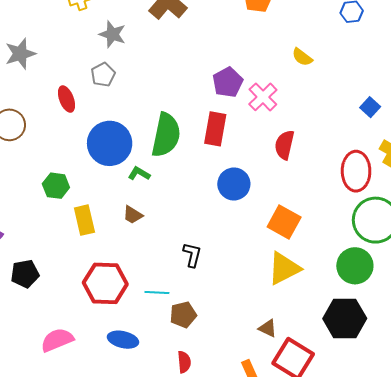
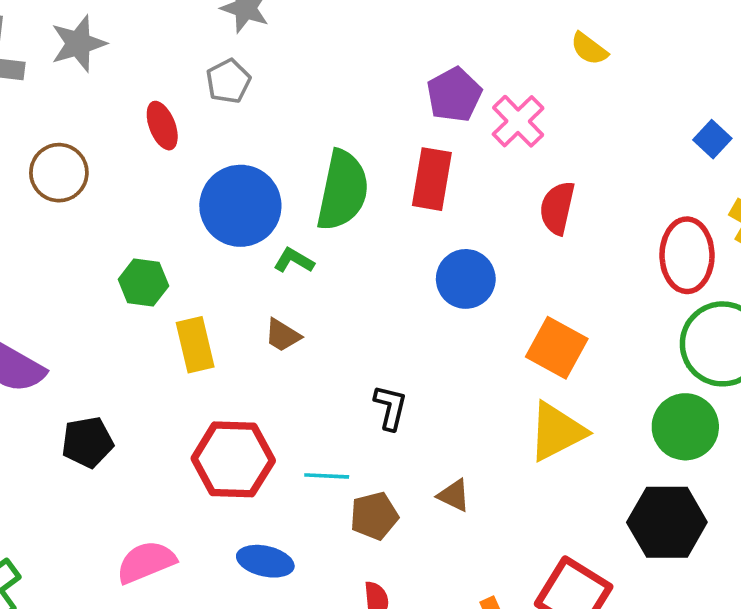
brown triangle: (268, 328) -> (454, 495), moved

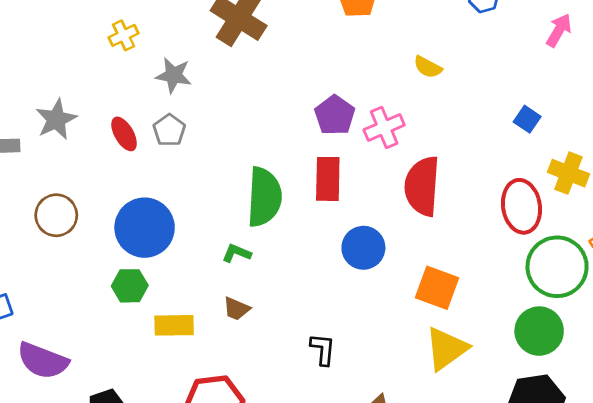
pink cross: (518, 121) -> (384, 127), turned 30
red ellipse: (162, 126) -> (124, 134), moved
blue circle: (240, 206) -> (145, 228), moved
red semicircle: (557, 208) -> (422, 186), size x1.5
yellow rectangle: (195, 345) -> (174, 325), turned -69

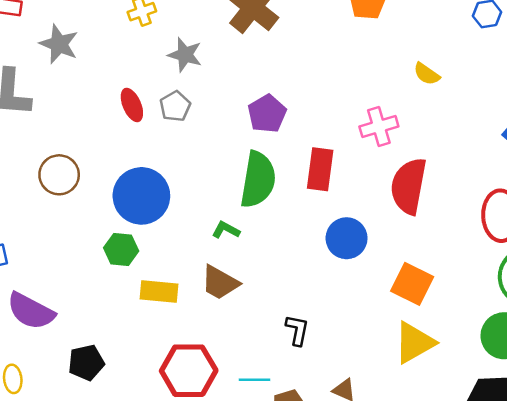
purple pentagon: (335, 115) -> (267, 114), moved
gray star: (56, 119) -> (59, 44), moved, turned -30
brown trapezoid: (237, 309) -> (220, 283), size x1.5

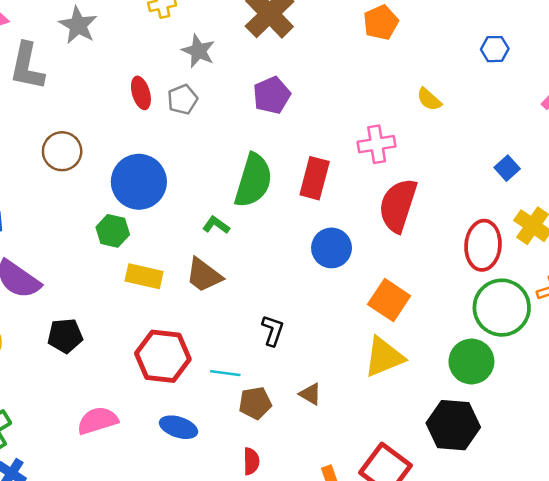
purple pentagon: (267, 114) -> (272, 95), moved

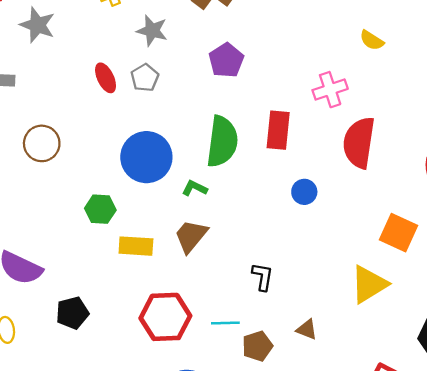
blue circle: (139, 182) -> (146, 157), moved
blue circle: (332, 248) -> (304, 192), size x0.7
brown trapezoid: (204, 275) -> (191, 236), turned 102
orange square: (389, 300) -> (399, 233), moved

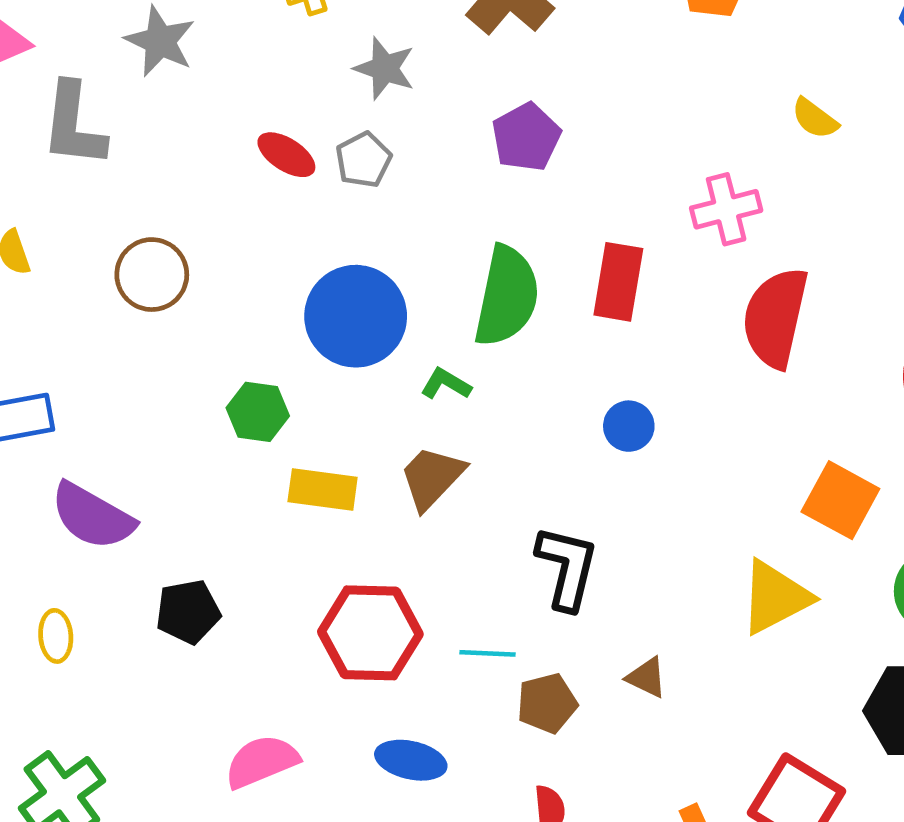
red ellipse: (106, 78) -> (286, 155), turned -36
blue circle: (304, 192) -> (629, 426), moved
black L-shape: (263, 277) -> (567, 568), size x1.5

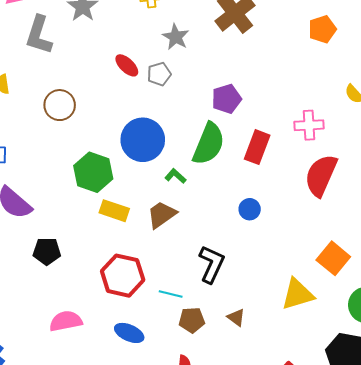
purple pentagon: (526, 137) -> (227, 99), moved
green hexagon: (258, 412) -> (93, 172), size x1.5

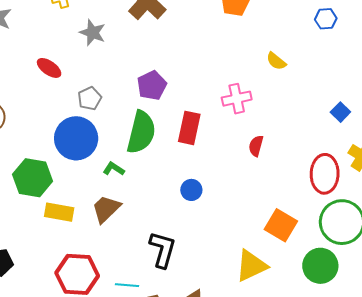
gray pentagon: (159, 74) -> (90, 99), moved
red semicircle: (321, 175) -> (256, 146), size x0.5

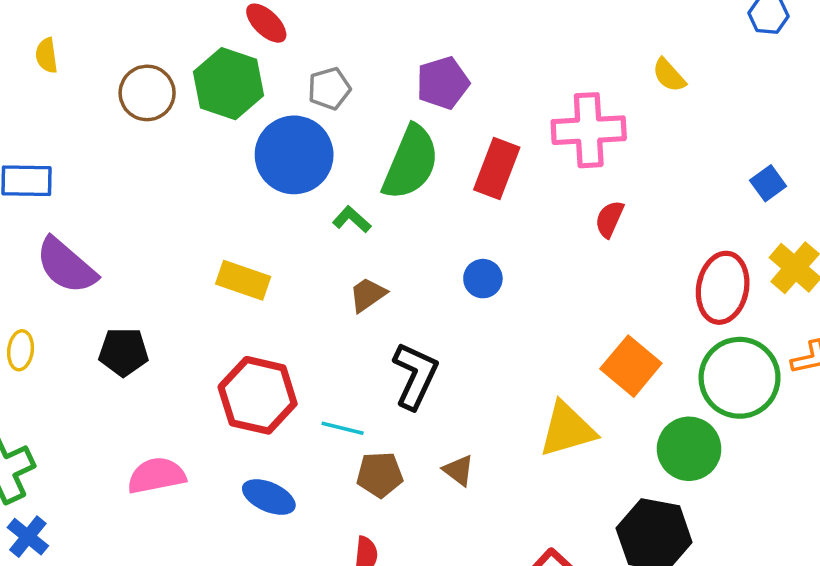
pink cross: (237, 99) -> (589, 130), size x1.4
green hexagon: (33, 178) -> (229, 84), moved
brown trapezoid: (106, 209) -> (368, 295), moved, size x0.7

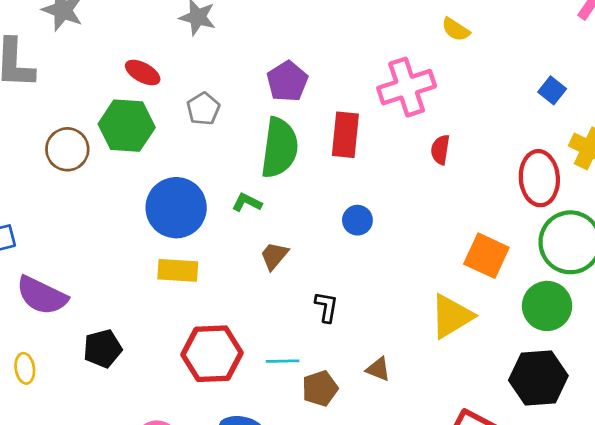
blue circle: (294, 155) -> (176, 208), moved
black L-shape: (415, 376) -> (326, 307), size x0.6

